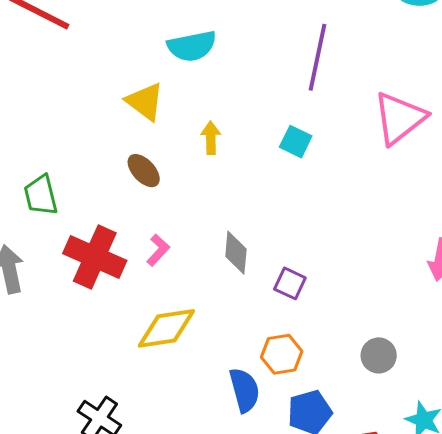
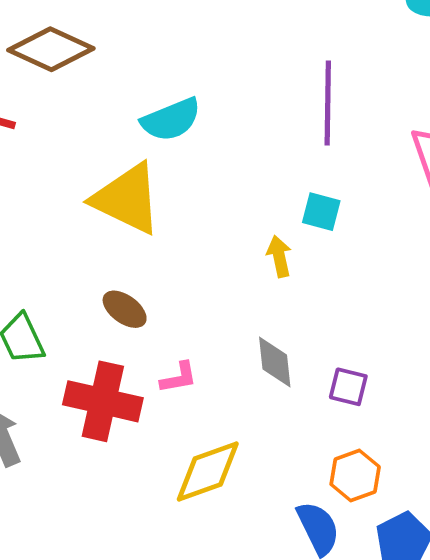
yellow triangle: (145, 102) -> (127, 199), size x1.5
yellow arrow: (211, 138) -> (279, 256), moved
brown ellipse: (144, 171) -> (125, 309), moved
pink L-shape: (158, 250) -> (179, 378), turned 48

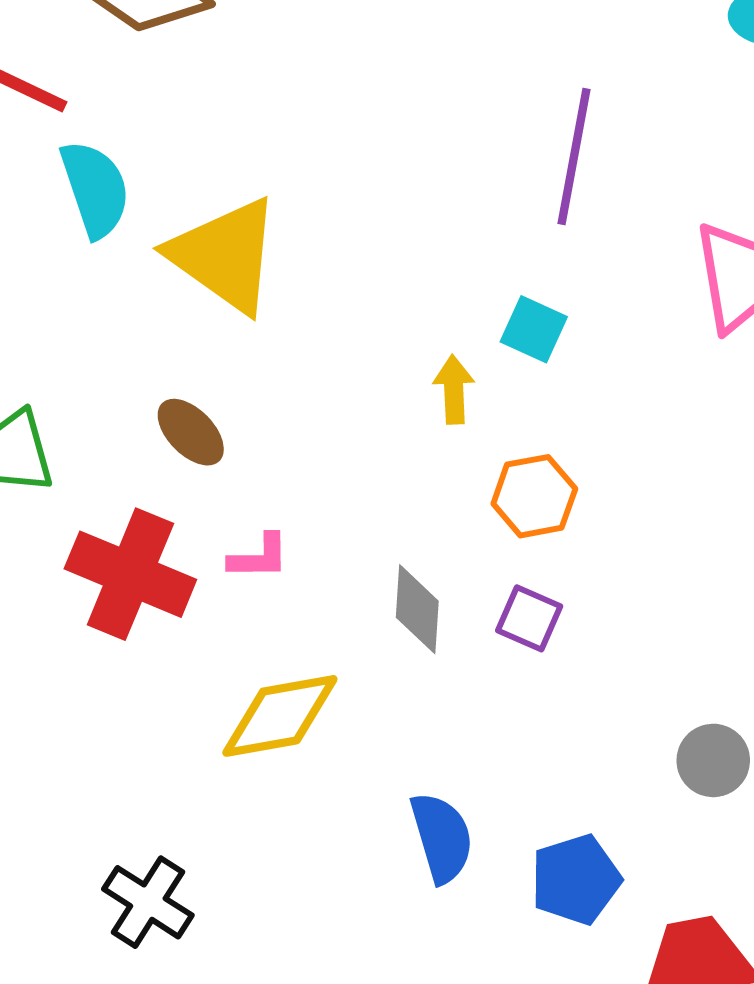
cyan semicircle: (171, 120) -> (95, 189), moved, turned -96
gray diamond: (275, 362) -> (417, 609), moved
orange hexagon: (355, 475) -> (534, 496), moved

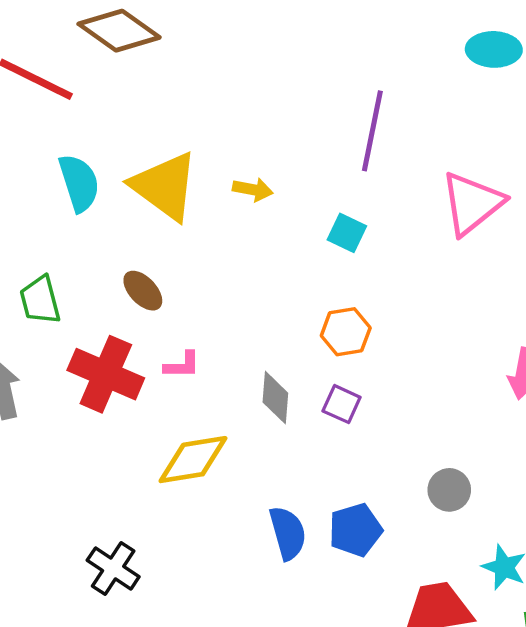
cyan semicircle: (95, 189) -> (79, 183), moved
yellow arrow: (454, 390) -> (253, 190), moved, turned 102
blue pentagon: (576, 879) -> (355, 530), moved

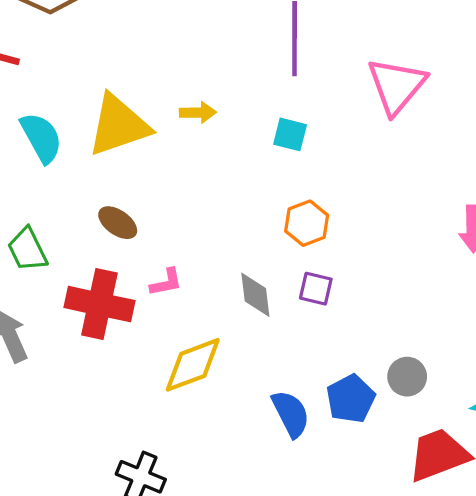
yellow triangle: (165, 186) -> (119, 125), turned -44
gray circle: (449, 490) -> (407, 377), moved

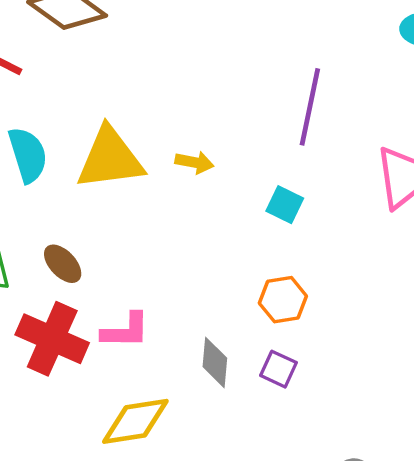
brown ellipse: (118, 223) -> (63, 264), moved
pink L-shape: (166, 282) -> (125, 331), size x1.4

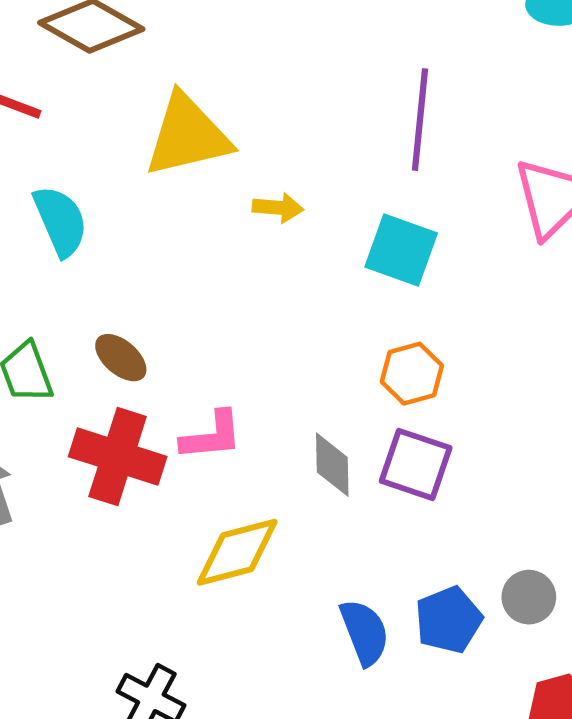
yellow triangle: (110, 159) -> (188, 136), moved
cyan square: (285, 205) -> (401, 250), size x1.5
purple square: (278, 369) -> (416, 464), size x1.5

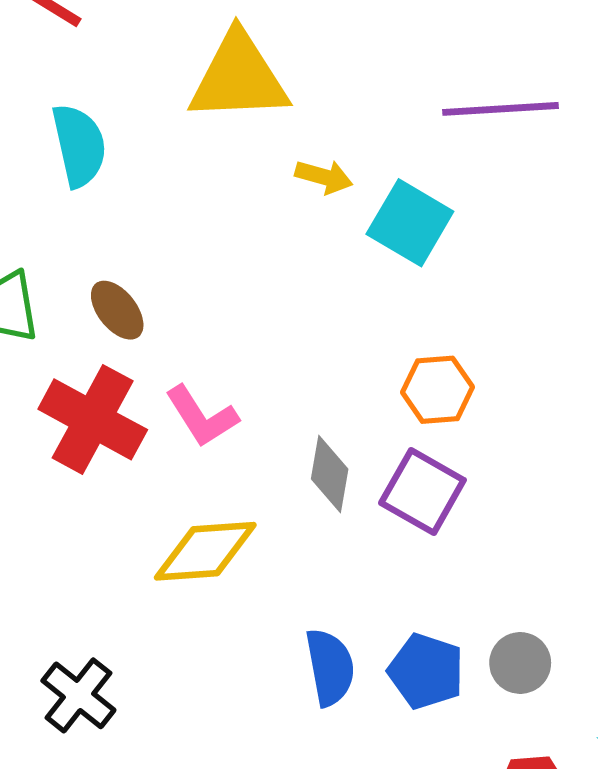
purple line: (420, 120) -> (501, 109), turned 70
cyan square: (401, 250) -> (410, 223), moved
pink L-shape: (212, 436) -> (202, 416), turned 52
blue pentagon: (449, 620) -> (426, 671), turned 30

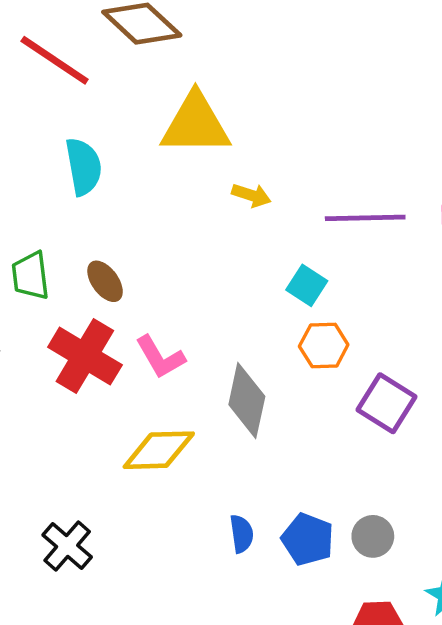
purple line: (501, 109) -> (365, 218), moved
cyan square: (410, 223) -> (307, 285), moved, size x0.7
gray diamond: (330, 474) -> (247, 401), size x1.4
purple square: (422, 491) -> (386, 403), moved
blue semicircle: (330, 667) -> (242, 534), size x0.7

